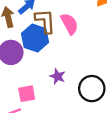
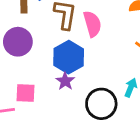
blue hexagon: (35, 38) -> (69, 57), moved

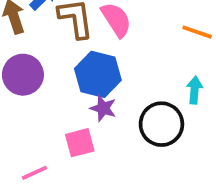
pink square: (26, 93) -> (80, 143), moved

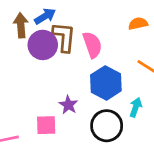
blue hexagon: (98, 74) -> (106, 83), moved
purple circle: (23, 75) -> (43, 45), moved

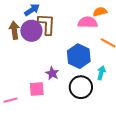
brown arrow: (21, 25) -> (14, 30), moved
pink semicircle: (92, 45) -> (88, 22), moved, turned -66

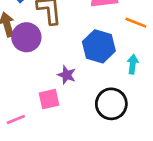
purple circle: (31, 31) -> (26, 37), moved
black circle: (81, 87) -> (111, 104), moved

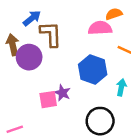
pink square: (49, 99) -> (48, 100), moved

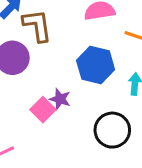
pink square: (48, 100) -> (43, 110), turned -30

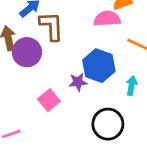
purple star: (60, 99) -> (78, 82), moved, turned -30

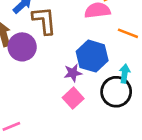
pink square: (49, 100) -> (73, 98), moved
black circle: (108, 124) -> (116, 92), moved

